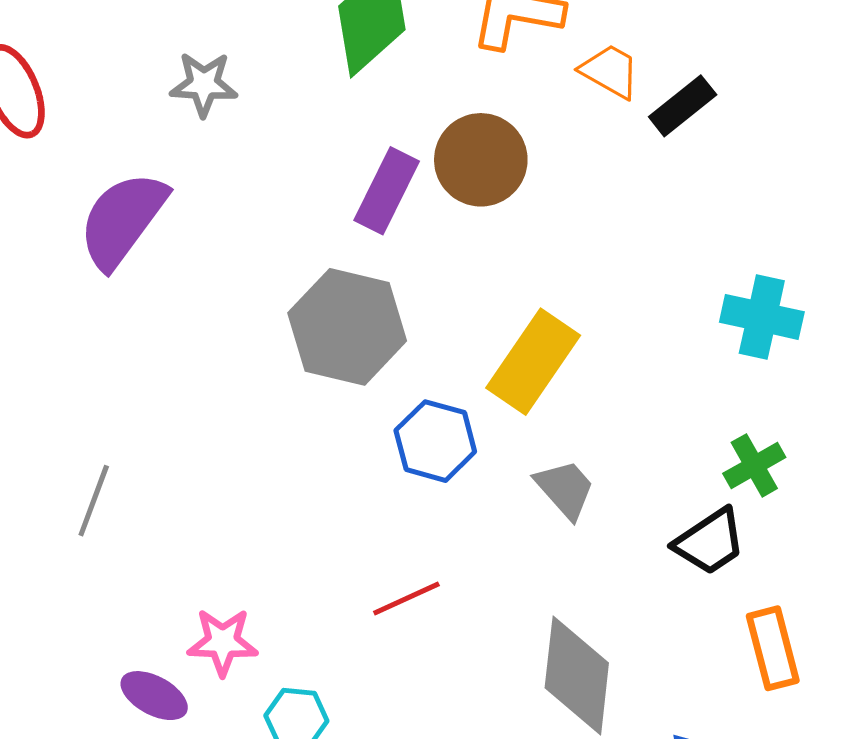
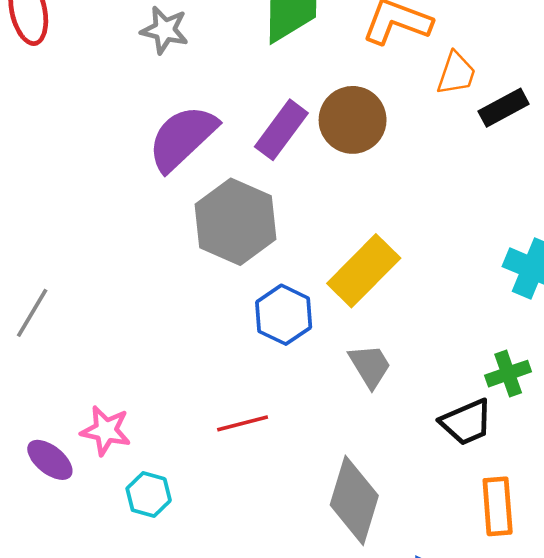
orange trapezoid: (610, 71) -> (456, 73), turned 69
purple semicircle: (123, 220) -> (182, 138), moved

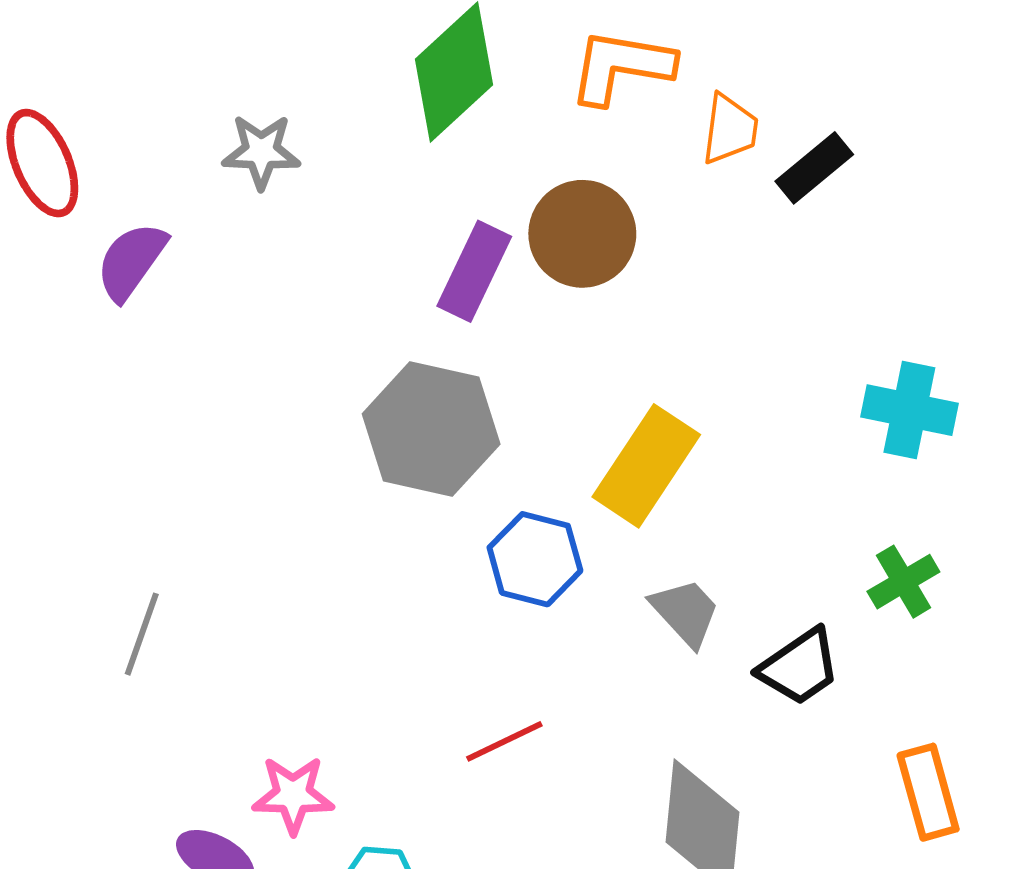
purple semicircle: (182, 138) -> (131, 261), moved, size x0.7
black trapezoid: (466, 422) -> (799, 667), moved

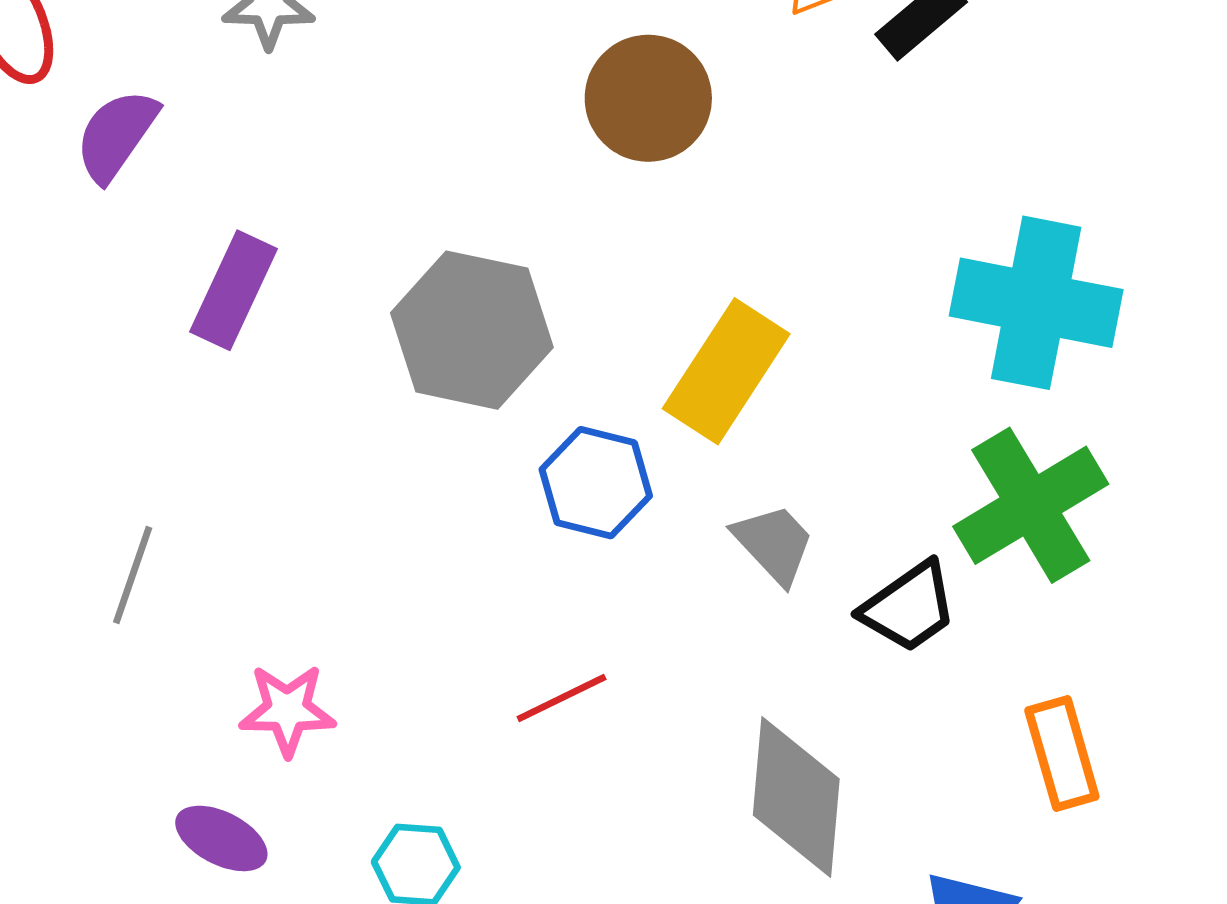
purple rectangle: (474, 271) -> (234, 290), moved
cyan cross: (909, 410) -> (1036, 303), size x1.5
green cross: (903, 582) -> (1031, 505), size x1.8
pink star: (293, 795) -> (287, 710), moved

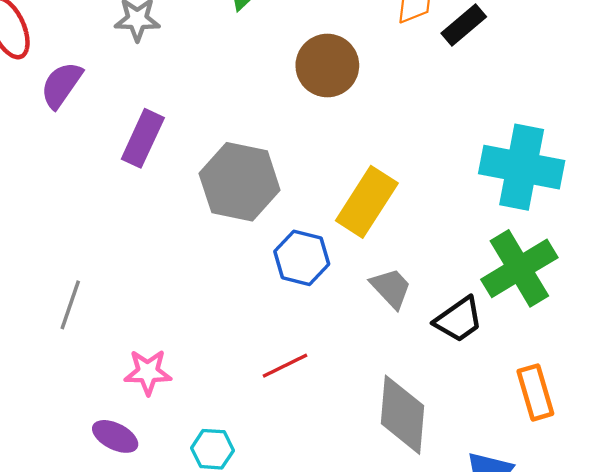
purple rectangle: (234, 290) -> (143, 138), moved

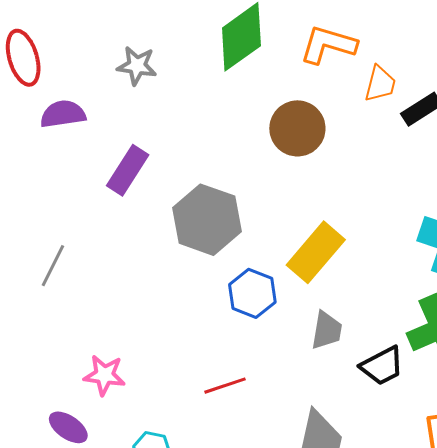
purple semicircle: (61, 85) -> (63, 114), turned 39
gray trapezoid: (391, 288) -> (327, 330), turned 45
gray line: (70, 305) -> (53, 266), moved

